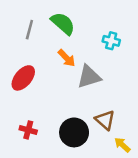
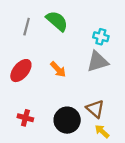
orange arrow: (67, 58) -> (58, 69), moved
gray triangle: (89, 77) -> (97, 62), moved
yellow arrow: (122, 145) -> (102, 131), moved

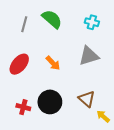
cyan cross: (101, 37) -> (92, 22), moved
black circle: (67, 120) -> (50, 102), moved
yellow arrow: (102, 131) -> (103, 116), moved

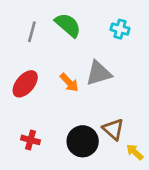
gray triangle: (89, 56) -> (99, 73), moved
black circle: (50, 102) -> (83, 141), moved

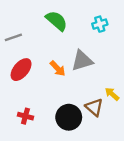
cyan cross: (120, 29) -> (100, 24), turned -32
gray line: (32, 32) -> (13, 37), moved, turned 56
yellow arrow: (135, 152) -> (112, 94), moved

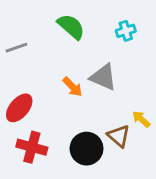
gray triangle: (82, 61) -> (103, 77), turned 40
red ellipse: (21, 70) -> (19, 108), moved
red cross: (25, 116) -> (32, 147), size x1.5

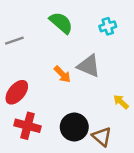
brown triangle: (119, 136) -> (102, 137), moved

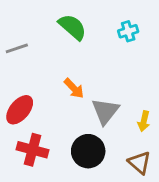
gray triangle: (89, 66) -> (105, 111), moved, turned 45
yellow arrow: (121, 102) -> (144, 121), turned -119
brown triangle: (102, 137) -> (140, 163), moved

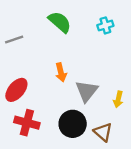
orange arrow: (74, 88) -> (61, 72), turned 30
brown triangle: (140, 163) -> (103, 132), moved

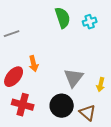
green semicircle: (60, 22) -> (63, 18), moved, turned 30
orange arrow: (61, 72) -> (34, 64), moved

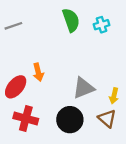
gray line: (12, 34) -> (13, 26), moved
gray triangle: (74, 78) -> (83, 88), turned 30
brown triangle: (88, 113) -> (107, 119), moved

